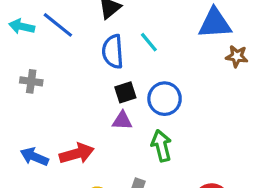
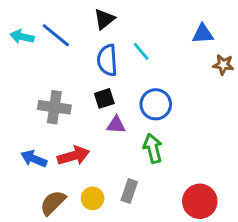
blue triangle: (215, 23) -> (203, 34), size x0.7
gray cross: (31, 81) -> (54, 107), moved, size x1.5
black square: (125, 92) -> (104, 98), moved

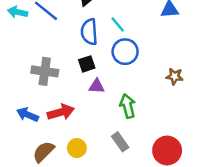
brown star: (223, 65) -> (174, 76), moved
blue circle: (156, 104) -> (125, 52), moved
gray rectangle: (129, 191) -> (120, 142), moved, turned -54

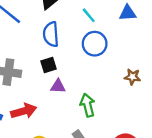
cyan line: (118, 24) -> (89, 15), moved
blue circle: (125, 52) -> (95, 44), moved

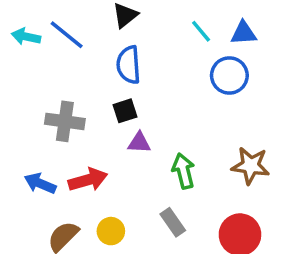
cyan line: (89, 15) -> (201, 31), moved
blue circle: (95, 44) -> (229, 75), moved
brown star: (132, 77) -> (251, 166), moved, size x1.5

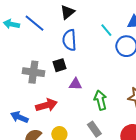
cyan line: (201, 31) -> (106, 30), moved
black square: (125, 111) -> (59, 65), moved
blue arrow: (40, 183) -> (19, 117), moved

